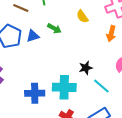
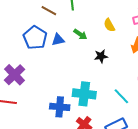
black star: (86, 68) -> (101, 56), moved
blue cross: (35, 93) -> (60, 107), moved

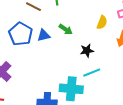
yellow semicircle: (109, 25) -> (102, 22), moved, turned -128
cyan line: (121, 96) -> (92, 73), moved, turned -66

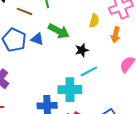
green arrow: (66, 29) -> (59, 31), size x1.5
blue triangle: (44, 35) -> (37, 39), turned 40

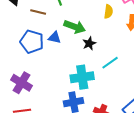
black star: (82, 50) -> (89, 43), moved
cyan cross: (70, 90) -> (82, 77), moved

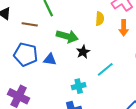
blue triangle: (55, 38) -> (50, 60), moved
cyan cross: (82, 77) -> (79, 86), size x0.6

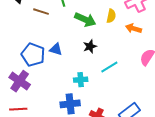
orange arrow: (124, 28) -> (133, 28), turned 98
green arrow: (67, 36) -> (85, 20), moved
blue pentagon: (26, 54) -> (33, 55), moved

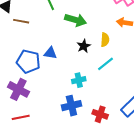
brown line: (41, 12) -> (21, 21), moved
yellow semicircle: (111, 16) -> (105, 40), moved

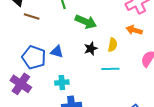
cyan line: (106, 64) -> (110, 69), turned 30
cyan cross: (79, 80) -> (62, 83), moved

